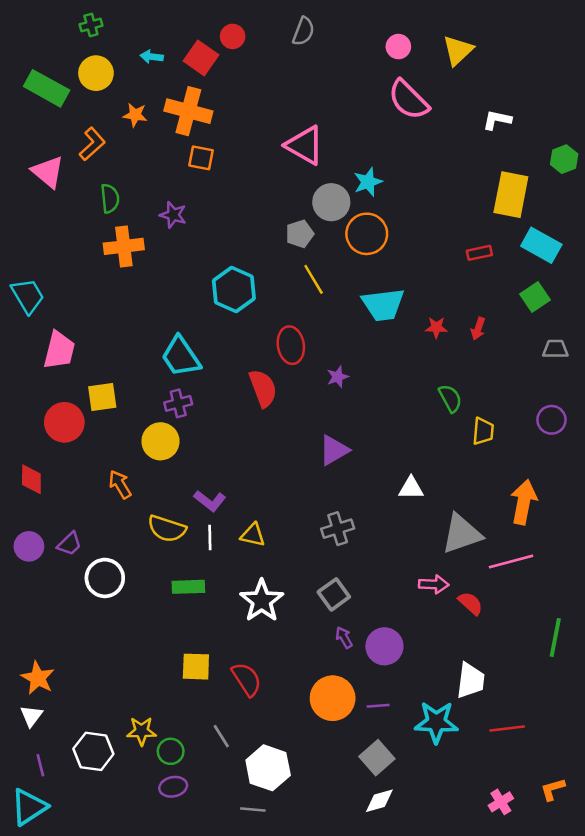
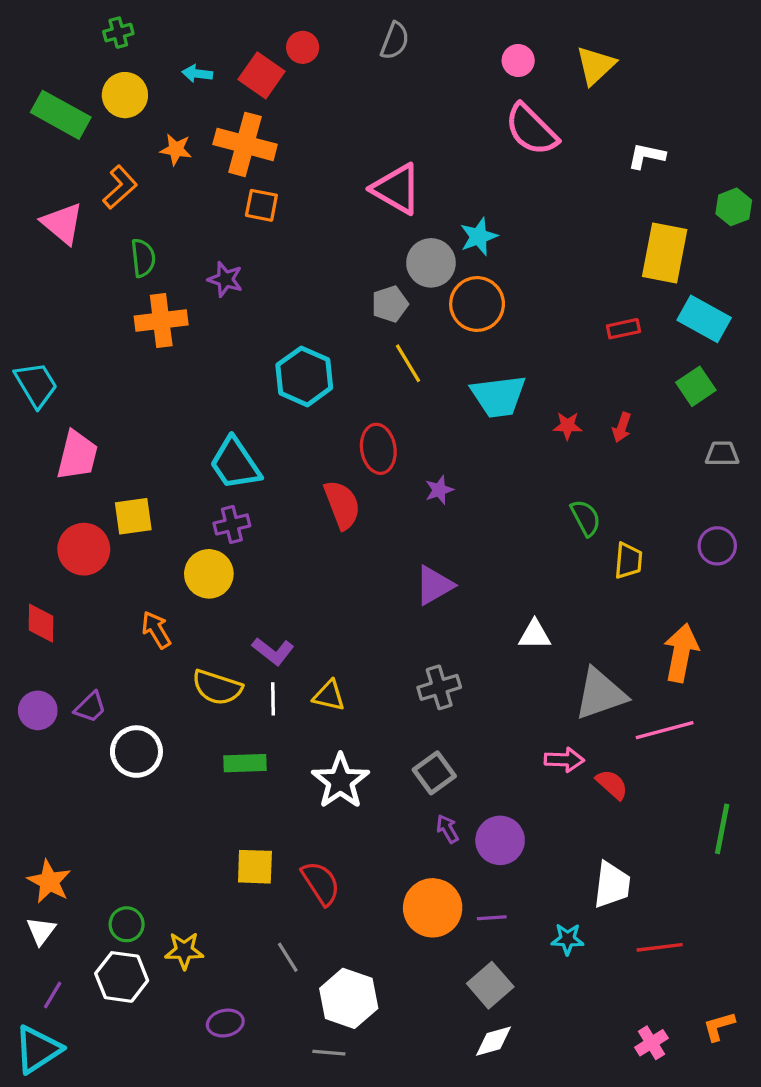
cyan star: (436, 722) -> (568, 939), size x0.6
green circle: (171, 751) -> (127, 924), moved
purple line: (40, 765) -> (53, 995), turned 45

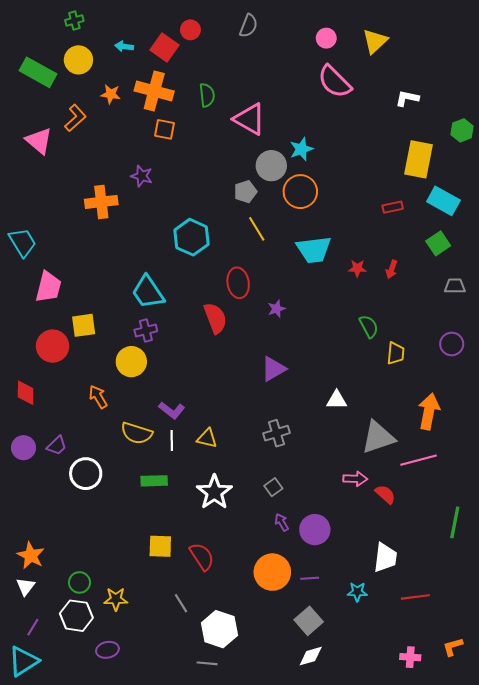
green semicircle: (143, 258) -> (207, 95), moved
gray square: (434, 773) -> (273, 487), size x0.7
purple ellipse: (225, 1023) -> (107, 650), moved
pink cross: (651, 1043) -> (410, 657), turned 36

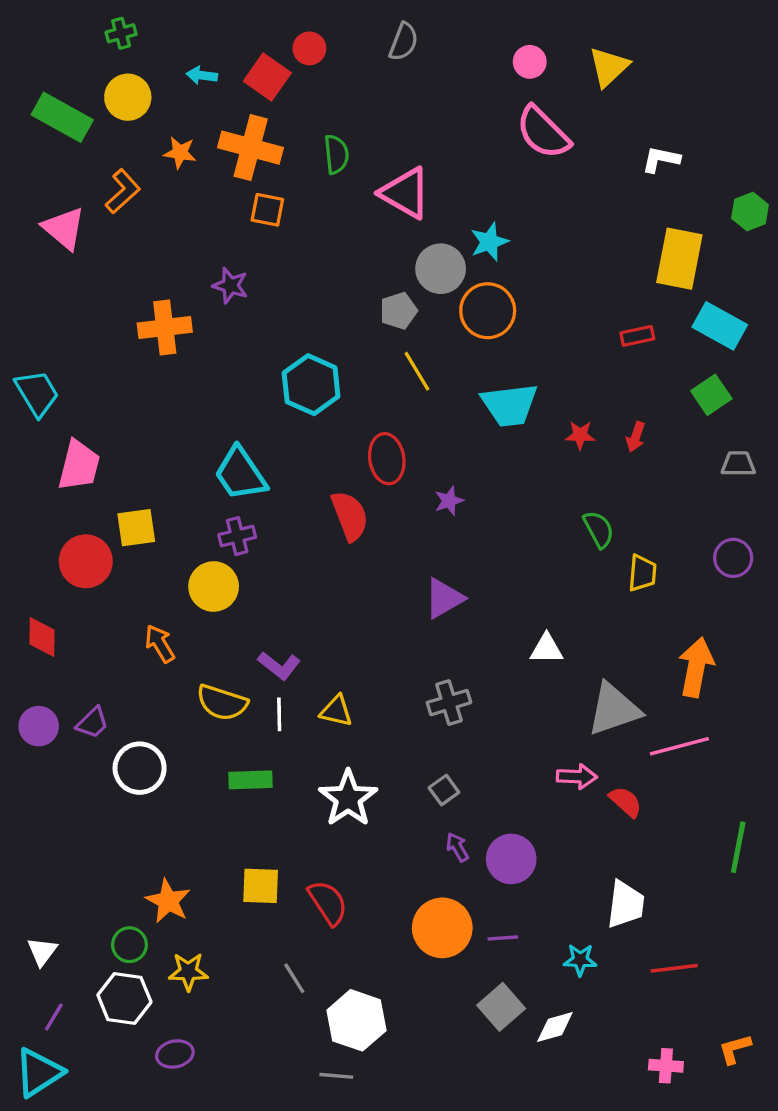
orange star: (31, 556) -> (168, 901), moved
white diamond: (311, 656) -> (555, 1027), moved

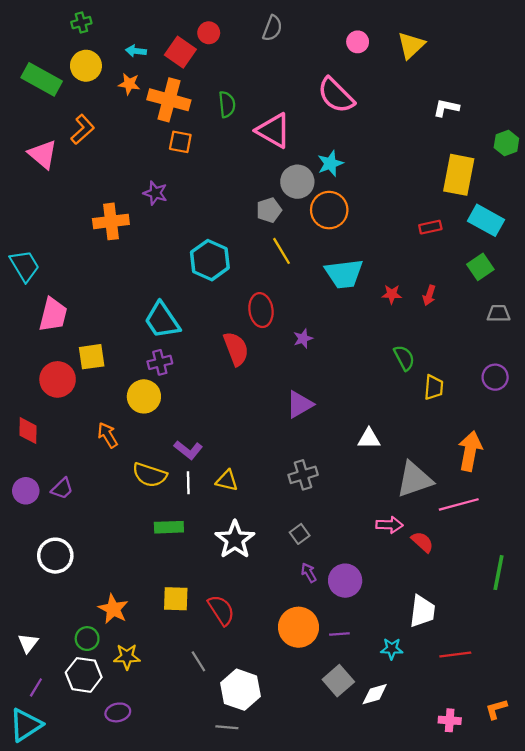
pink semicircle: (543, 132) -> (336, 95), moved
orange star: (180, 153) -> (129, 84), moved
white circle: (140, 768) -> (55, 556), moved

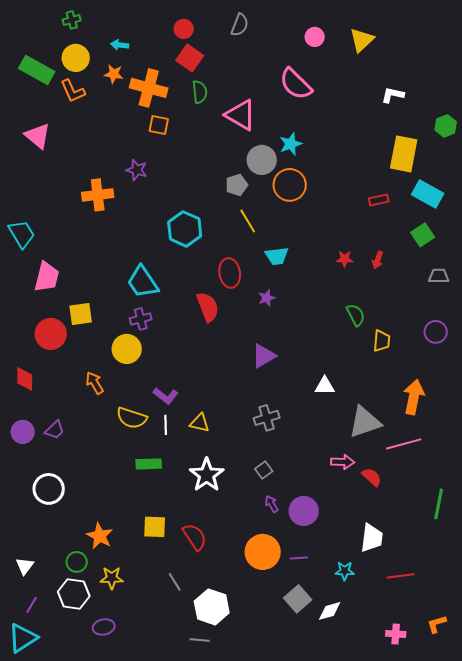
red square: (180, 52) -> (190, 58), moved
orange L-shape: (83, 129) -> (73, 91), moved, turned 108
cyan trapezoid: (344, 274) -> (277, 256), moved, size x0.7

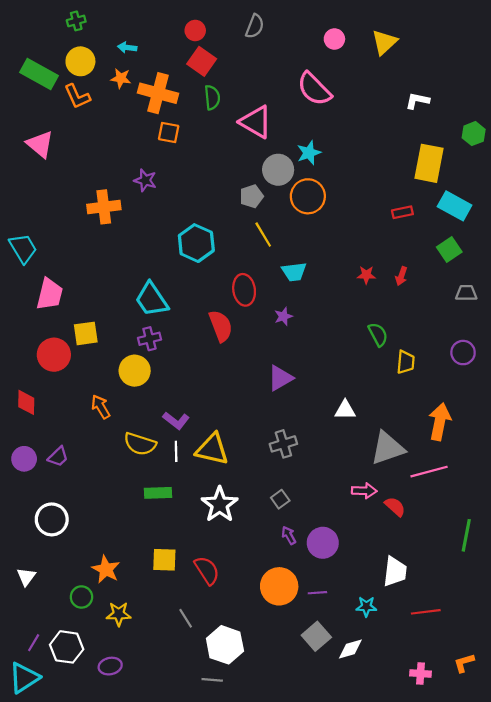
yellow triangle: (200, 423) -> (212, 449), size x1.6
white triangle: (25, 566) -> (26, 577), moved
white hexagon: (74, 594) -> (67, 647), moved

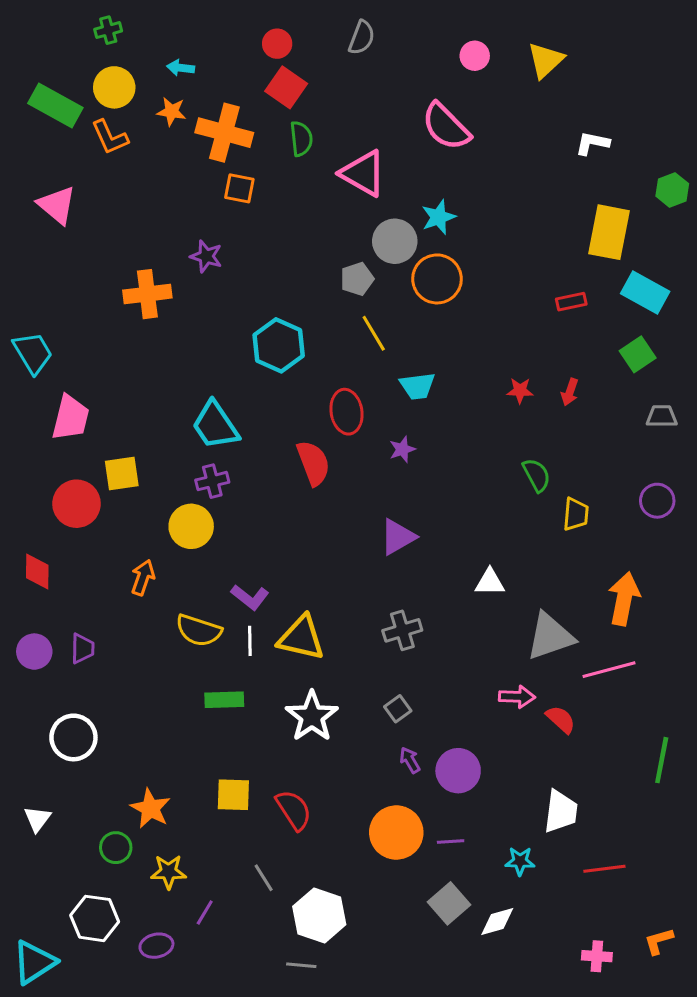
orange arrow: (101, 407) -> (143, 578), turned 50
purple trapezoid: (58, 457) -> (83, 648), turned -45
purple line: (34, 643) -> (205, 912), moved

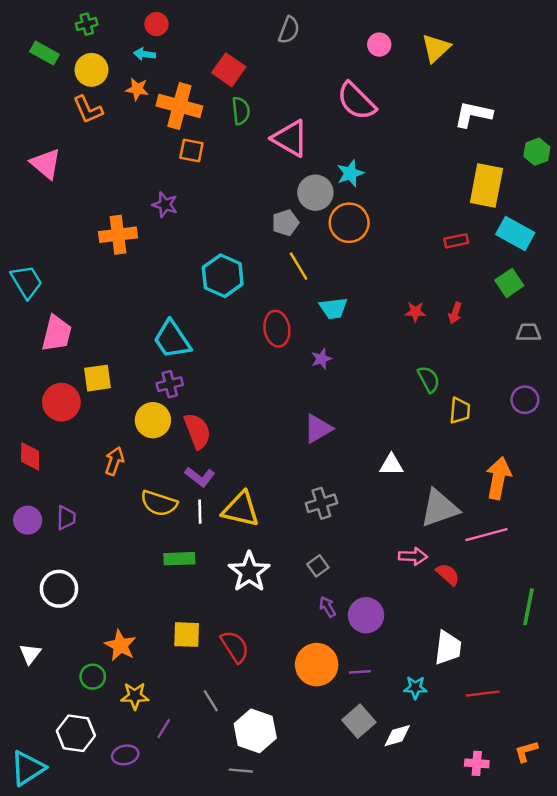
red circle: (277, 44) -> (156, 24), moved
green rectangle: (55, 105) -> (45, 53), moved, size x0.7
white L-shape: (592, 143) -> (473, 114), size x1.4
red semicircle: (313, 463) -> (197, 431), moved

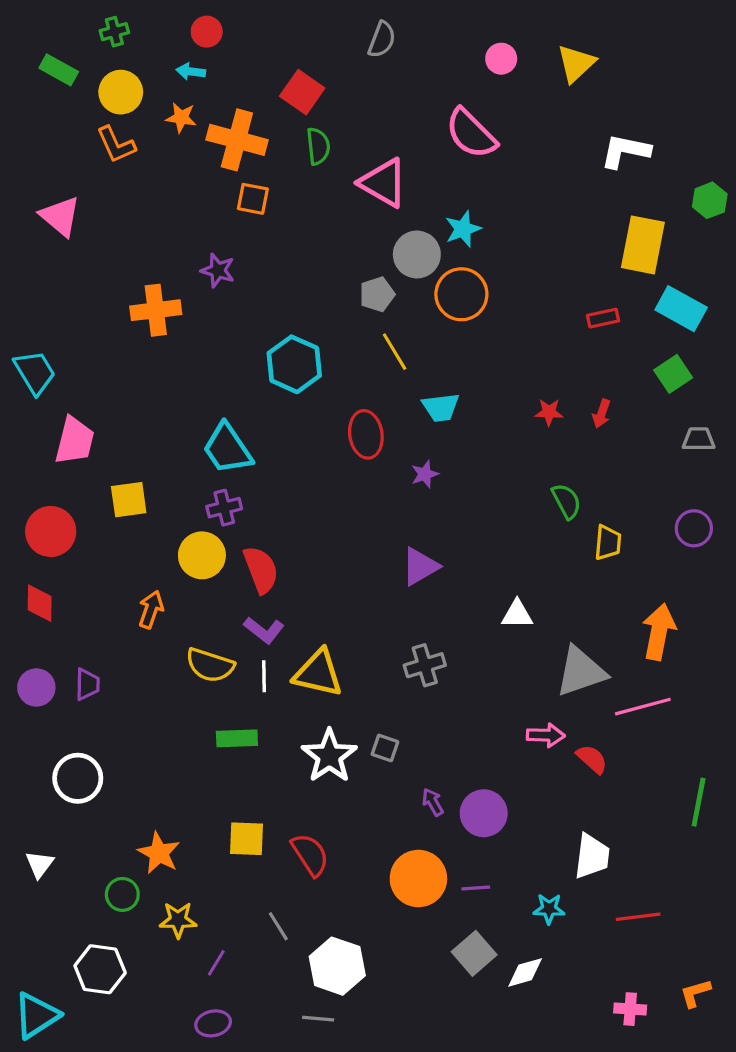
red circle: (61, 402) -> (51, 531), moved
gray square: (318, 566) -> (385, 748), moved, turned -35
purple ellipse: (125, 755) -> (213, 1023), moved

